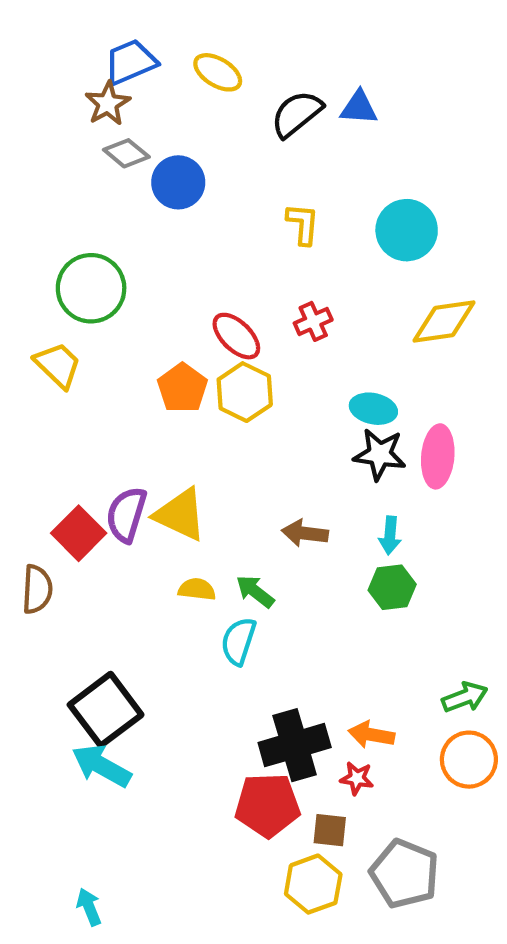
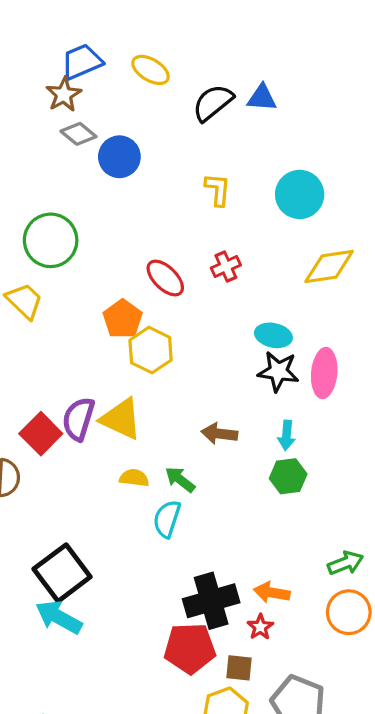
yellow hexagon: (245, 392) -> (151, 350), moved
red star: (357, 778) -> (260, 627), turned 30

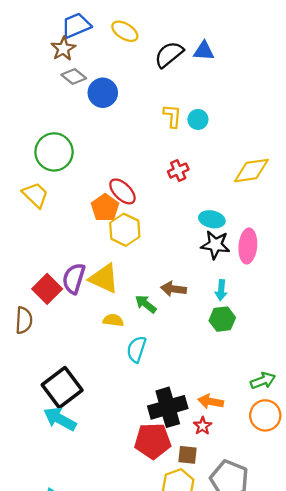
cyan circle: (300, 194) -> (198, 119), moved, size x0.6
red ellipse: (165, 278) -> (122, 191), moved
green arrow: (180, 480) -> (146, 304), moved

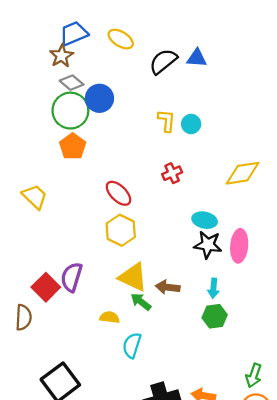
green circle: (54, 152) -> (70, 111), moved
orange pentagon: (105, 208) -> (73, 146), moved
yellow triangle: (104, 278) -> (133, 277), moved
green arrow: (263, 381) -> (254, 375), turned 130

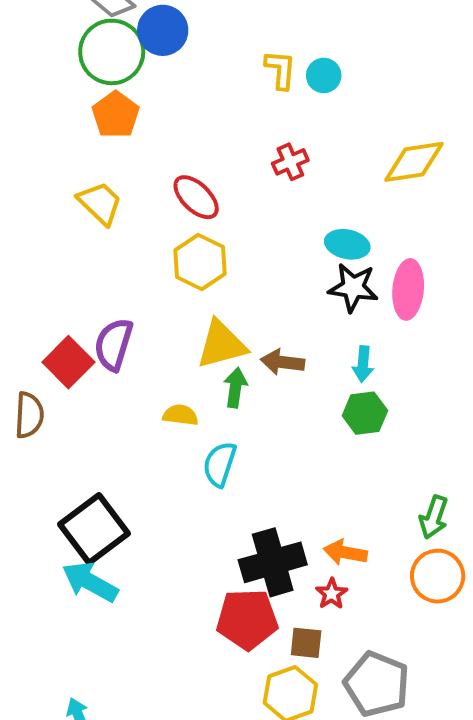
yellow trapezoid: (35, 197) -> (100, 203), moved
yellow triangle: (133, 277) -> (222, 344), turned -40
green arrow: (141, 302) -> (235, 388), turned 60

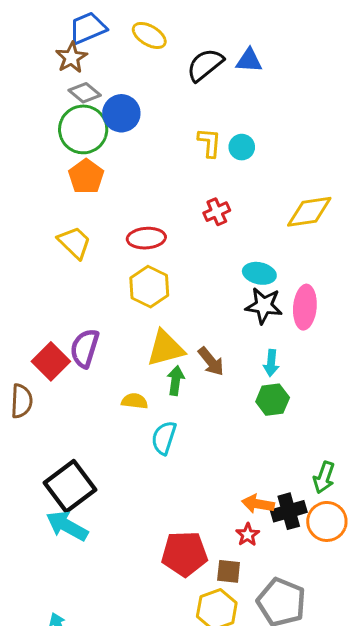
red ellipse: (196, 197) -> (146, 238), turned -48
brown arrow: (282, 362) -> (211, 361), turned -136
black cross: (273, 562) -> (289, 511), moved, size x0.7

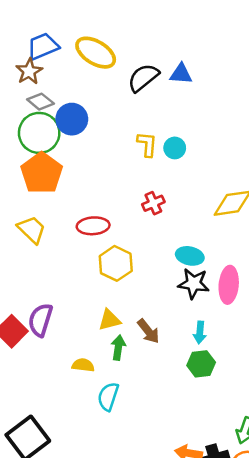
yellow ellipse: (149, 35) -> (96, 53), size x1.4
orange pentagon: (86, 176) -> (42, 173), size x1.4
yellow hexagon: (149, 287) -> (116, 263), moved
yellow triangle: (165, 348) -> (109, 320), size x0.7

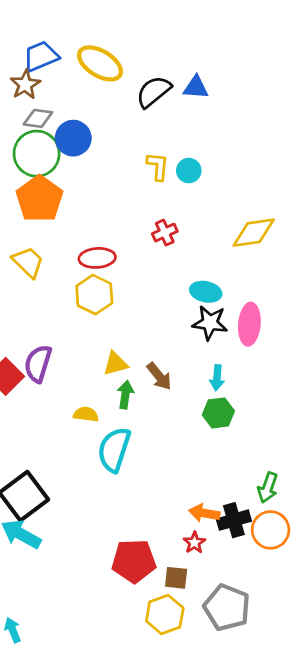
gray diamond: (40, 102) -> (38, 118), turned -32
yellow hexagon: (116, 263) -> (94, 295), moved
cyan semicircle: (108, 397) -> (114, 450), size x1.4

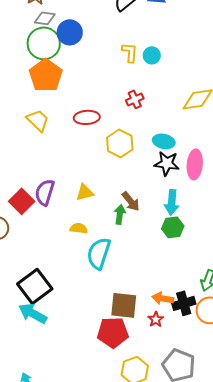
yellow hexagon: (94, 295) -> (120, 143), moved
yellow triangle: (115, 364) -> (85, 192), moved
cyan arrow: (217, 378) -> (172, 202), size x1.4
green arrow: (125, 395) -> (120, 214), moved
brown square: (176, 578) -> (124, 305), moved, size x1.6

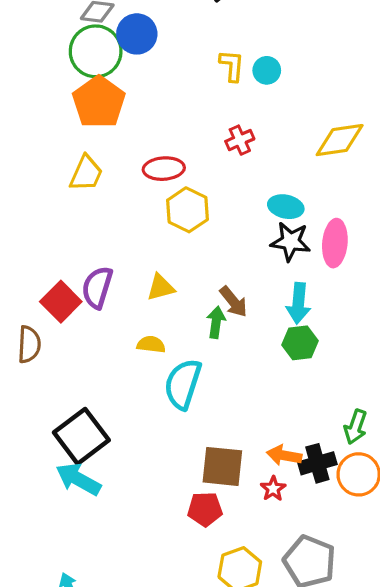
yellow trapezoid: (38, 120) -> (86, 173), turned 70
yellow hexagon: (120, 143) -> (188, 210), moved
red pentagon: (113, 332) -> (205, 509), size x0.7

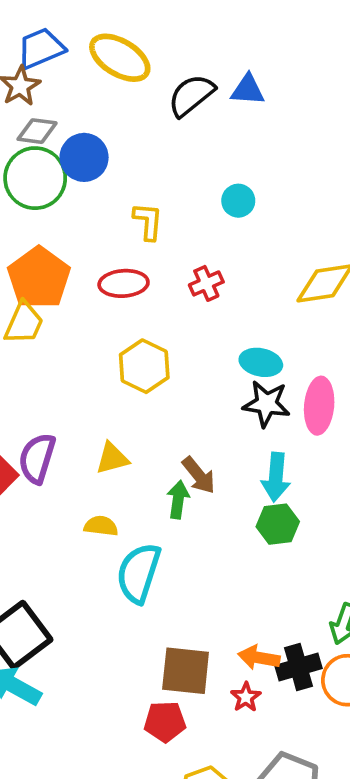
yellow L-shape: (232, 66) -> (148, 221), moved
orange pentagon: (99, 102) -> (39, 278), moved
red ellipse: (164, 169) -> (124, 283), moved

